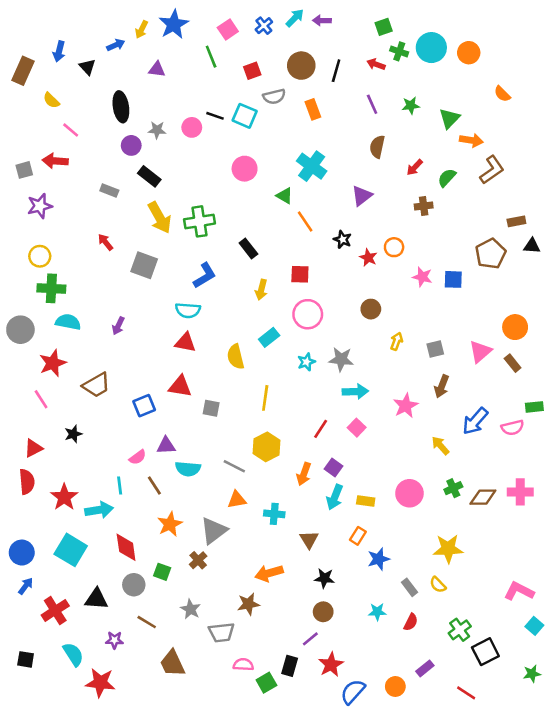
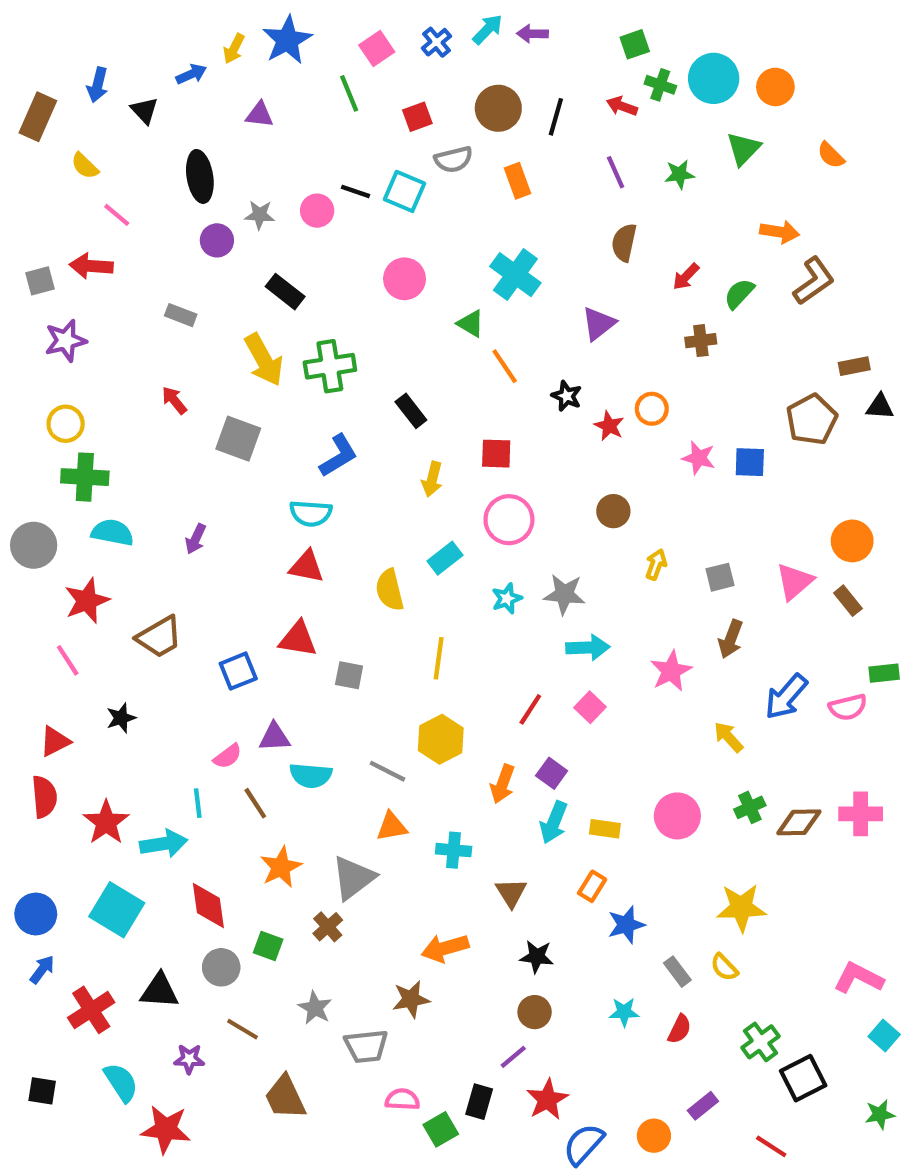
green triangle: (449, 118) -> (743, 149), moved
black rectangle: (149, 176) -> (285, 292), moved

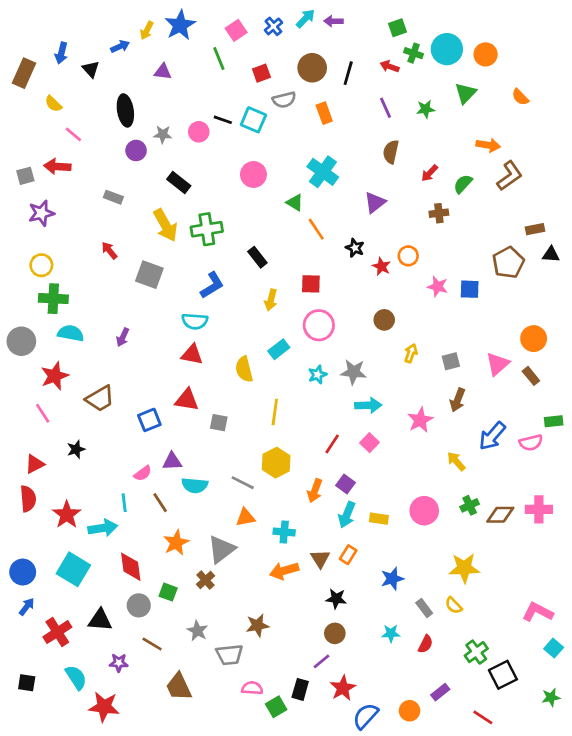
orange rectangle: (592, 886) -> (348, 555), moved
orange arrow: (445, 948) -> (284, 571), moved

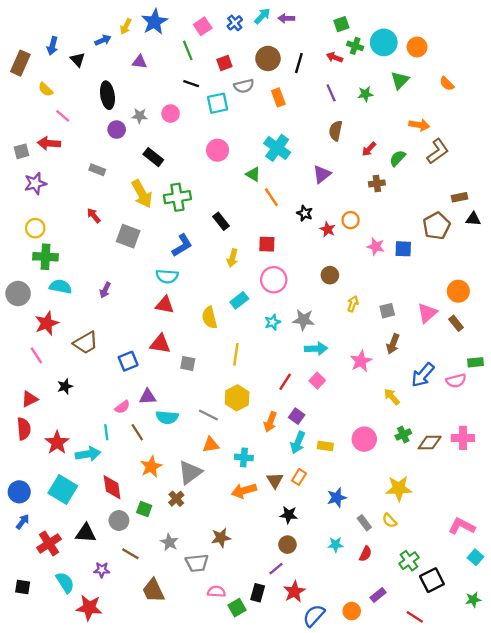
black line: (223, 120) -> (191, 84), moved
cyan square: (253, 120) -> (218, 103), turned -35

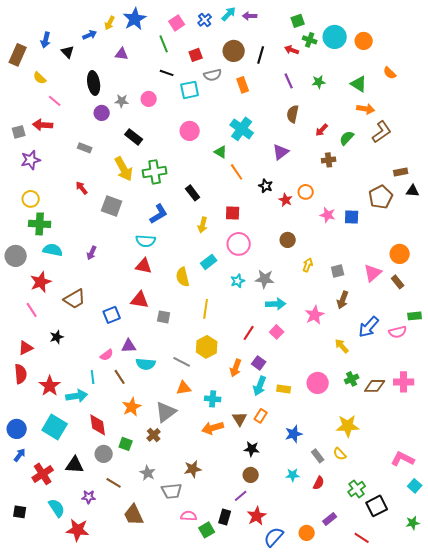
green triangle: (400, 80) -> (359, 84), moved, turned -42

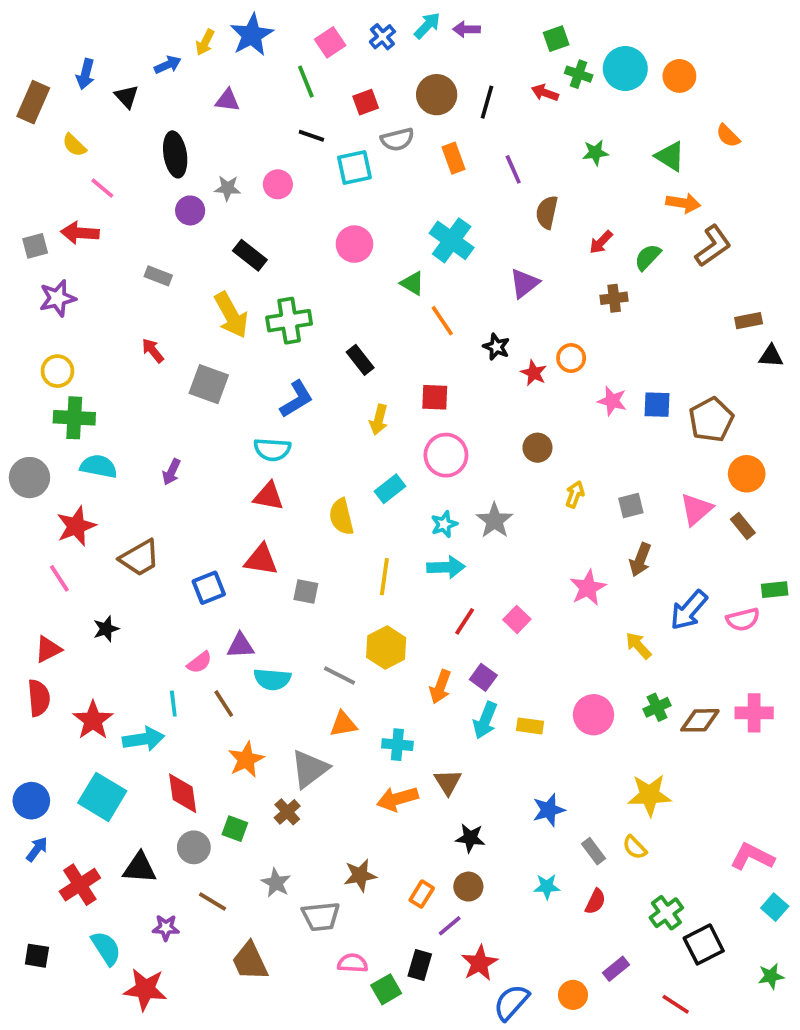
purple line: (289, 81) -> (513, 169), moved
brown pentagon: (381, 197) -> (711, 420), moved
gray star: (265, 279) -> (495, 520), turned 30
cyan arrow: (276, 304) -> (446, 567), moved
orange rectangle: (261, 416) -> (422, 894), moved

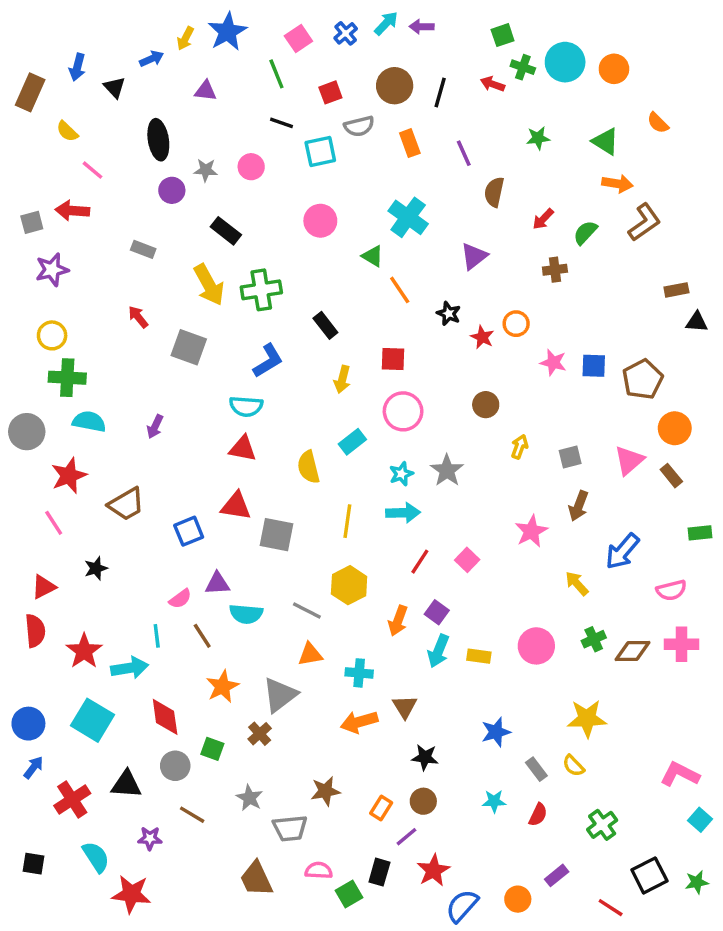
gray square: (306, 591) -> (276, 535), size x1.5
pink semicircle: (743, 619) -> (671, 590), moved
black square: (704, 944) -> (649, 875), moved
brown trapezoid: (250, 961) -> (256, 879), moved

